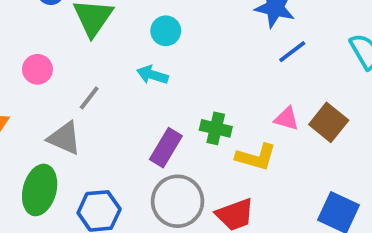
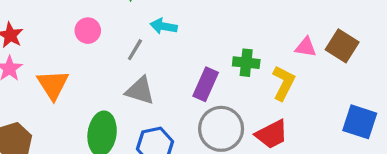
cyan arrow: (152, 75) -> (164, 26), moved
gray triangle: (64, 138) -> (140, 91), moved
yellow L-shape: (256, 157) -> (284, 83), turned -72

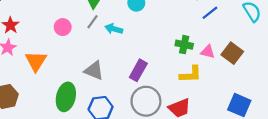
gray line: (135, 50) -> (92, 22), moved
green cross: (246, 63) -> (184, 45), moved
yellow L-shape: (284, 83) -> (191, 74), turned 55

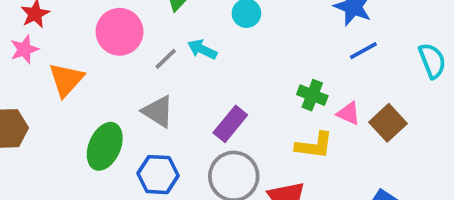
gray line: (92, 22) -> (166, 59), moved
pink circle: (63, 27) -> (120, 32), size x1.6

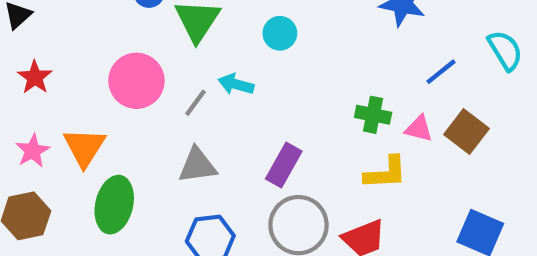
pink star: (24, 49) -> (33, 151), moved
blue line: (363, 51) -> (441, 72), moved
gray triangle: (158, 111) -> (197, 165), turned -30
green ellipse: (105, 146) -> (114, 205), moved

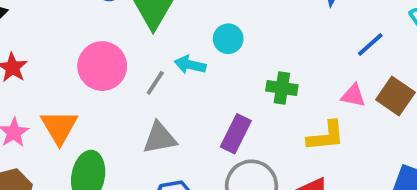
cyan circle: (280, 33) -> (228, 39), moved
green cross: (373, 115) -> (282, 88), moved

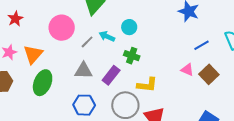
green cross: (282, 88) -> (132, 56), moved
purple rectangle: (236, 134) -> (111, 75), moved
yellow L-shape: (326, 136) -> (147, 85), moved

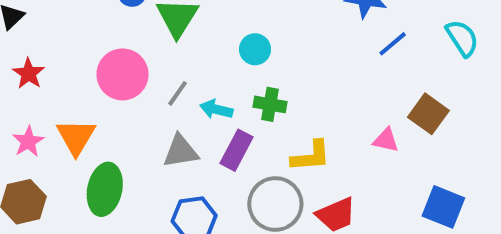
cyan arrow: (107, 36) -> (216, 109), moved
blue line: (202, 45) -> (393, 44), moved
pink triangle: (187, 70) -> (386, 140), moved

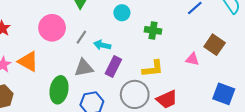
green cross: (270, 104) -> (153, 30), moved
orange triangle: (76, 137) -> (28, 61), turned -30
green ellipse: (105, 189) -> (59, 90), moved

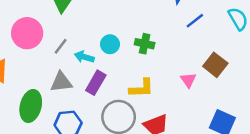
cyan circle: (122, 13) -> (110, 44), moved
pink triangle: (192, 59) -> (188, 80), turned 40

